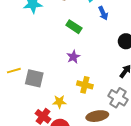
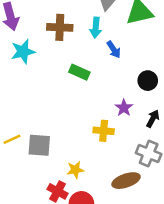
purple star: (73, 57) -> (124, 108), moved
yellow cross: (85, 85) -> (104, 131), moved

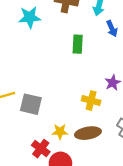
green rectangle: (79, 72) -> (78, 44), turned 60
brown ellipse: (126, 181) -> (88, 133), moved

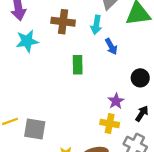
yellow cross: (91, 101) -> (110, 124), moved

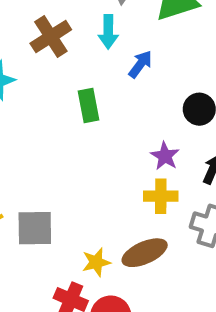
brown cross: (63, 22) -> (51, 37), turned -30
blue arrow: (111, 46) -> (140, 64), turned -105

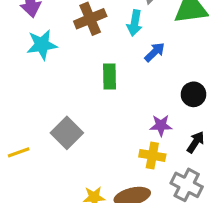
purple star: (165, 156) -> (161, 125), turned 30
gray square: (35, 228) -> (67, 133), moved, turned 36

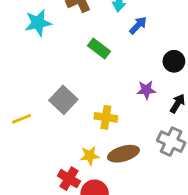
green rectangle: (110, 77) -> (99, 48), turned -50
yellow cross: (152, 155) -> (106, 117), moved

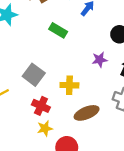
yellow star: (90, 156) -> (45, 128), moved
red cross: (69, 179) -> (41, 106), moved

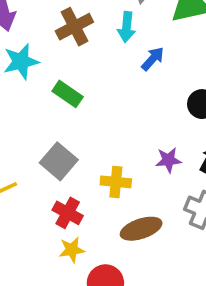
green rectangle: (58, 30) -> (68, 94), moved
purple star: (100, 60) -> (168, 160), moved

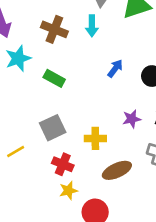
brown cross: (74, 27) -> (54, 29), turned -35
blue arrow: (153, 59) -> (115, 68), moved
gray square: (59, 161) -> (53, 128), turned 30

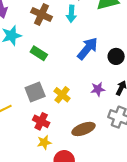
blue arrow: (115, 68) -> (87, 49), size x1.6
yellow cross: (95, 138) -> (62, 95), moved, turned 35

